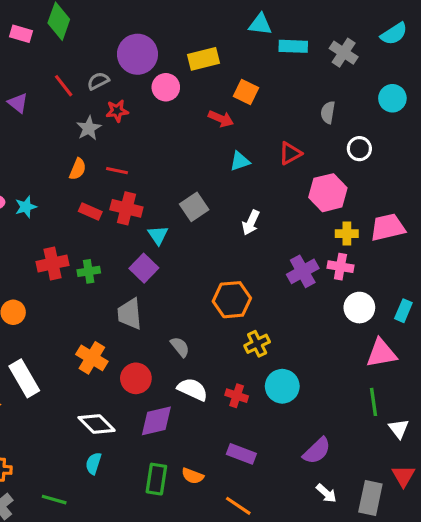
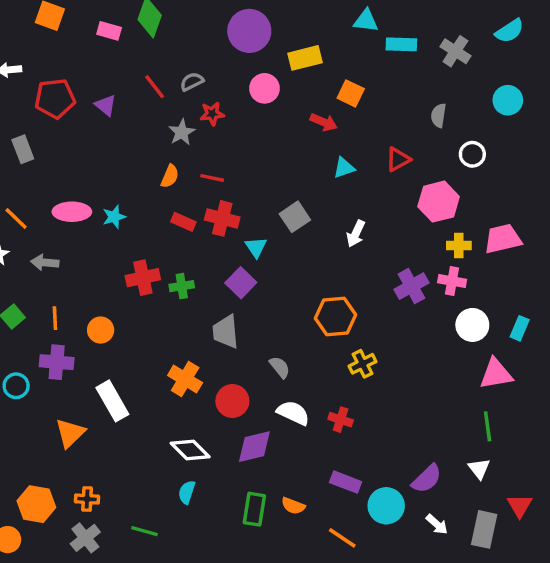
purple circle: (137, 54) -> (249, 31), moved
cyan circle: (282, 386) -> (386, 506), moved
white triangle: (399, 429) -> (479, 469), moved

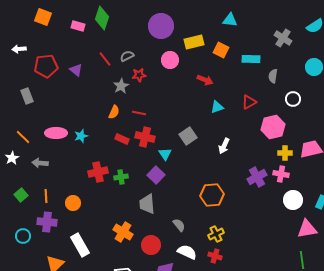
cyan rectangle: (401, 44) -> (251, 59), moved
orange square: (351, 93) -> (221, 50), moved
yellow cross: (363, 364) -> (216, 234), moved

